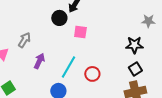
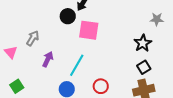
pink square: (80, 32) -> (89, 30), size x1.5
black star: (134, 45) -> (143, 43), turned -30
red circle: (92, 74) -> (101, 86), moved

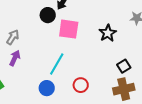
black star: (143, 43) -> (108, 33), moved
purple arrow: (48, 59) -> (15, 58), moved

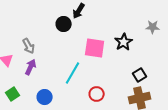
pink square: (69, 29) -> (95, 48), moved
gray arrow: (13, 37) -> (29, 46), turned 119
blue circle: (47, 88) -> (45, 97), moved

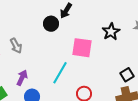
black star: (124, 42) -> (111, 32), moved
purple arrow: (31, 67) -> (22, 78), moved

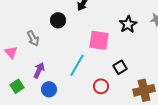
black circle: (51, 24) -> (58, 20), moved
black square: (127, 75) -> (120, 67), moved

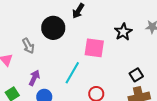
black circle: (58, 20) -> (53, 28), size x1.5
black square: (120, 67) -> (136, 75), moved

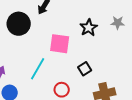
black square: (136, 75) -> (85, 69), moved

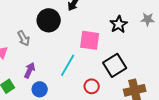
black square: (85, 69) -> (115, 65), size x1.6

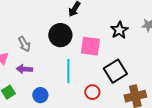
black circle: (49, 20) -> (60, 35), moved
cyan line: (68, 65) -> (68, 71), turned -30
purple arrow: (30, 70) -> (24, 69), moved, turned -112

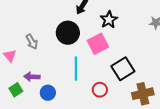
black star: (119, 30) -> (109, 20), moved
pink square: (90, 46) -> (98, 44), turned -35
purple arrow: (24, 69) -> (32, 77), moved

